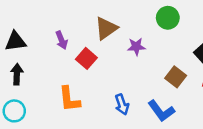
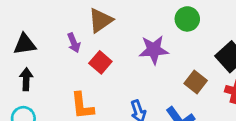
brown triangle: (106, 28) -> (100, 20), moved
purple star: (136, 47) -> (154, 50), size x1.5

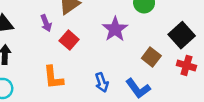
purple star: (154, 50) -> (115, 29), turned -30

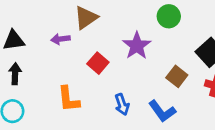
purple arrow: (46, 23) -> (61, 39), turned 105
red square: (69, 40) -> (98, 63), moved

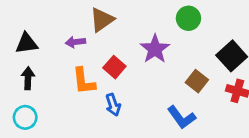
orange L-shape: (69, 99) -> (84, 81), moved
blue arrow: (122, 104) -> (113, 105), moved

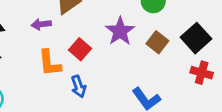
brown square: (197, 81) -> (157, 42), moved

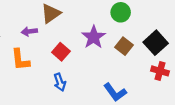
orange L-shape: (50, 63) -> (20, 60), moved

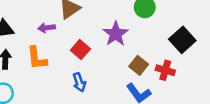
brown square: (124, 46) -> (139, 65), moved
red cross: (160, 71) -> (165, 70), moved

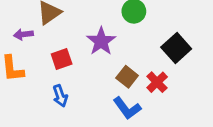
red square: (80, 50) -> (62, 59), turned 30
red cross: (165, 70) -> (157, 82), turned 30

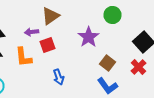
red square: (62, 59) -> (48, 45), moved
red cross: (157, 82) -> (138, 67), moved

